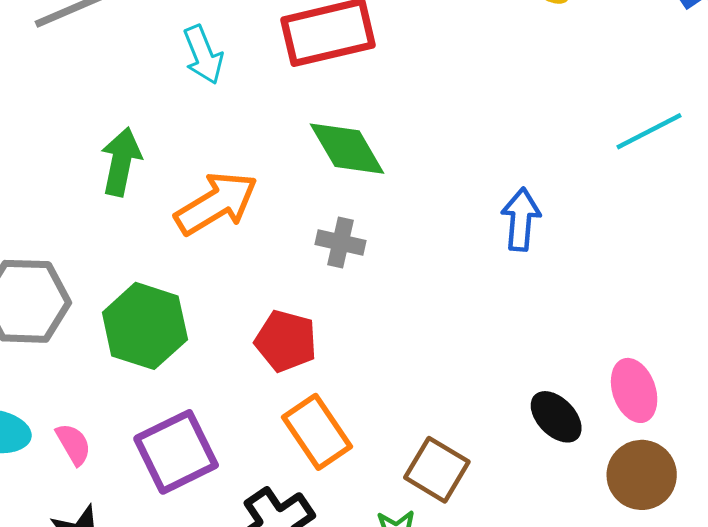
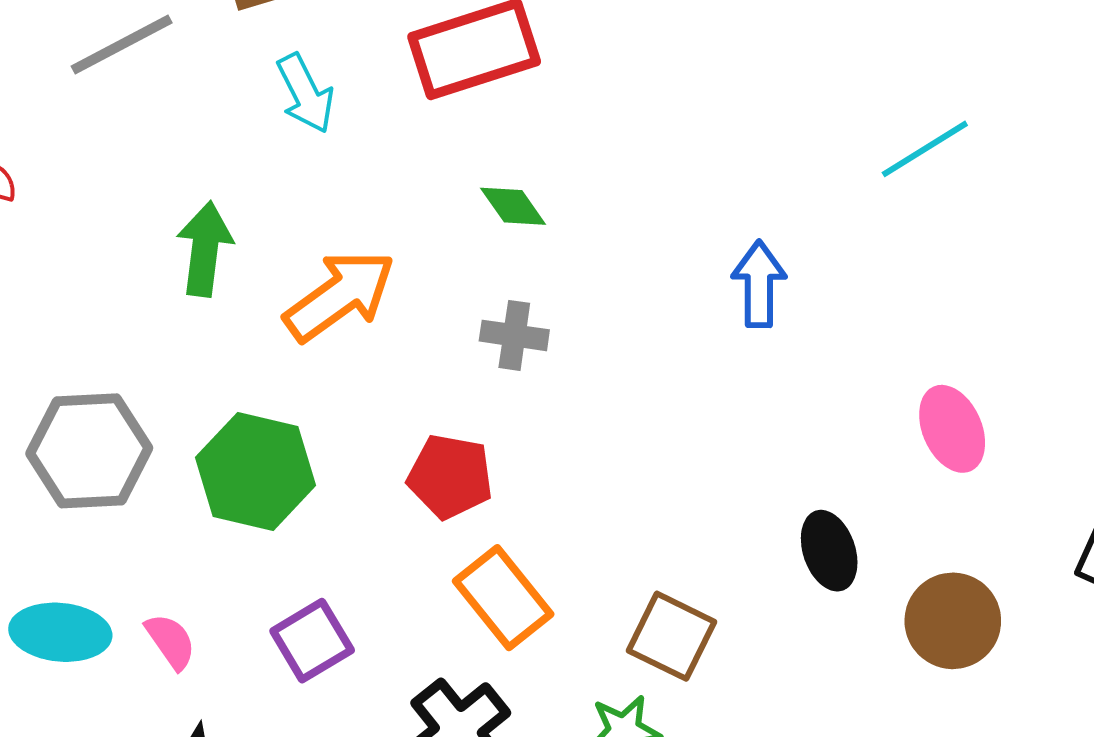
green diamond: (347, 149) -> (513, 206), size x0.6
pink ellipse: (634, 390) -> (952, 429), moved
black ellipse: (556, 417) -> (829, 551), turned 30
purple square: (176, 452) -> (312, 641), size x0.7

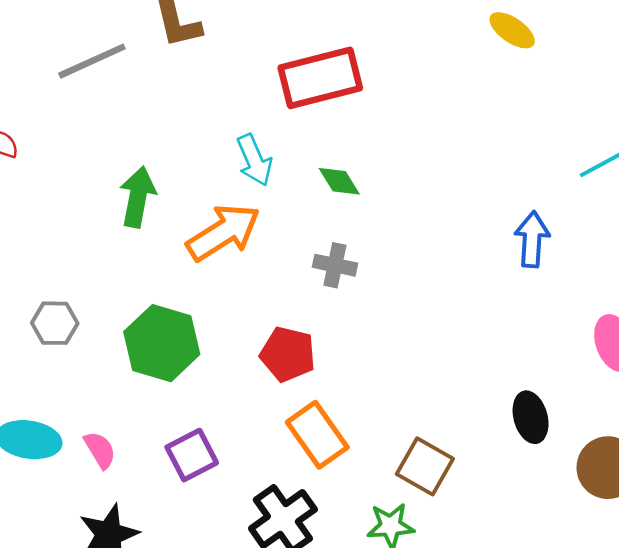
cyan arrow: (305, 93) -> (254, 160), moved
blue arrow: (759, 284) -> (532, 239), moved
gray hexagon: (89, 451) -> (55, 323), size x0.6

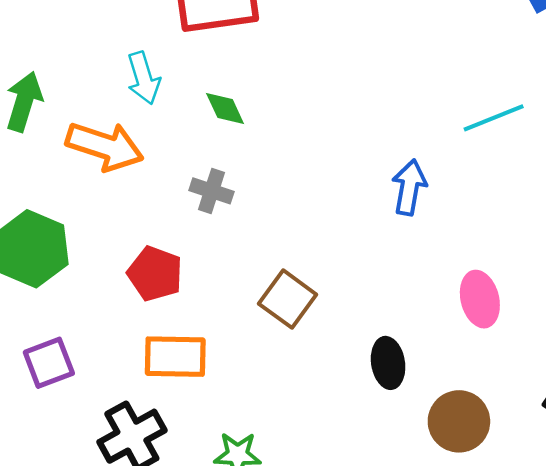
orange arrow: (223, 232) -> (105, 146), turned 44
orange rectangle: (317, 435) -> (175, 357), turned -60
brown square: (425, 466) -> (288, 299), moved

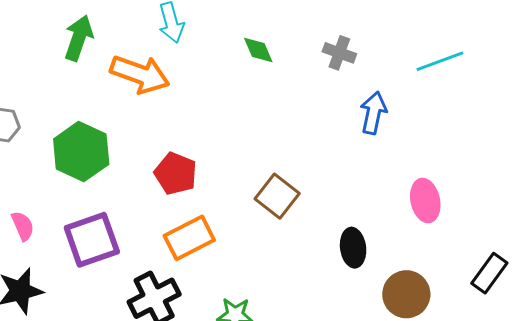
green diamond: (225, 109) -> (258, 50), moved
gray cross: (212, 191) -> (339, 53), moved
orange rectangle: (175, 357) -> (189, 238), turned -30
purple square: (49, 363) -> (92, 240), size x1.4

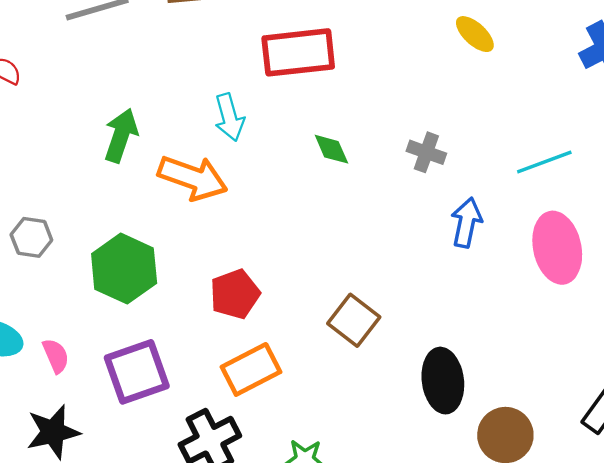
red pentagon: (176, 174) -> (235, 294), turned 30
pink ellipse: (425, 201) -> (557, 248), moved, size x1.4
black ellipse: (353, 248) -> (443, 381), size x1.4

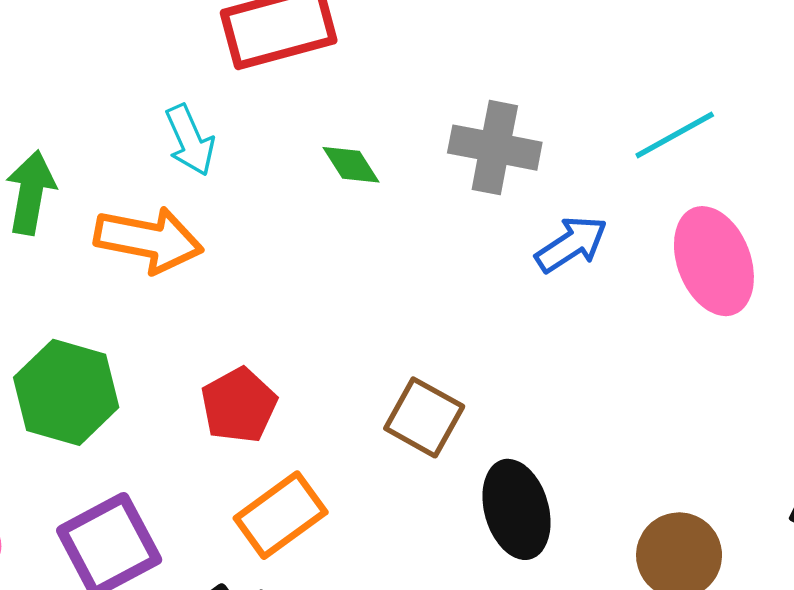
gray cross: (426, 152) -> (495, 148), size x1.5
blue arrow: (466, 223) -> (571, 244), turned 54
black ellipse: (443, 381) -> (516, 509), moved

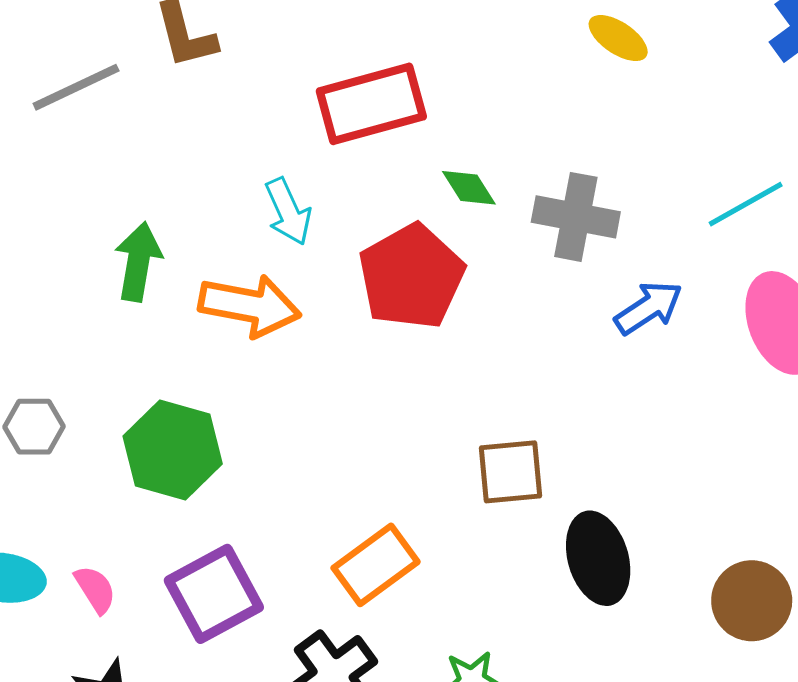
green diamond: (351, 165) -> (469, 188), moved
red pentagon: (239, 405) -> (411, 277), moved, size x1.5
brown square: (424, 417) -> (511, 472), turned -34

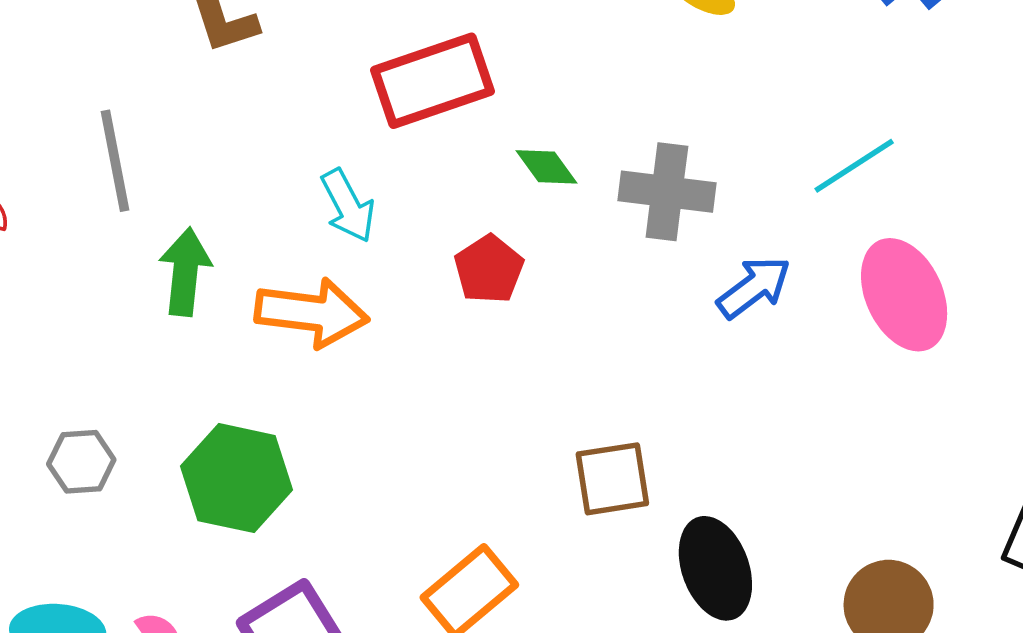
gray line: (76, 87) -> (115, 161), moved, turned -72
red pentagon: (411, 277) -> (489, 269), size x0.6

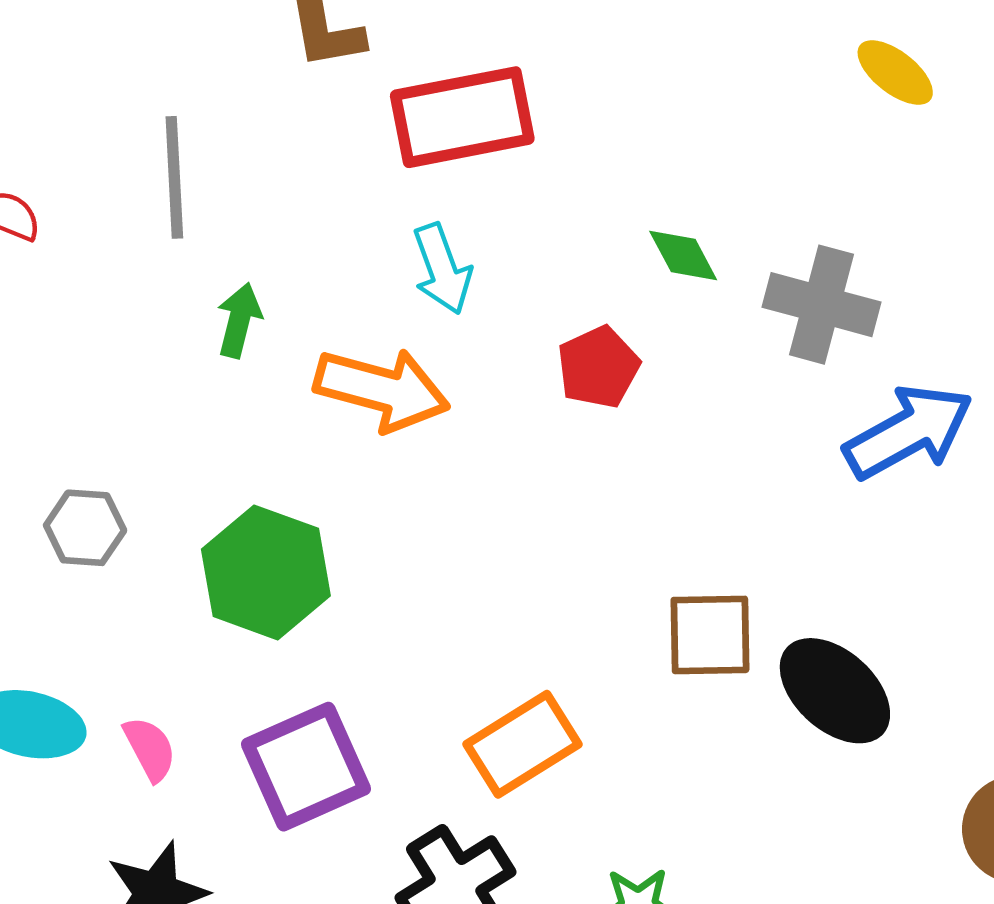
red rectangle: (433, 81) -> (462, 117), moved
green arrow: (185, 272) -> (239, 320), size x0.7
blue arrow: (754, 287) -> (909, 432), size x1.4
black ellipse: (715, 568) -> (835, 691), moved, turned -36

